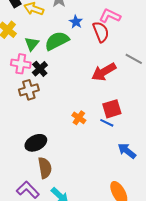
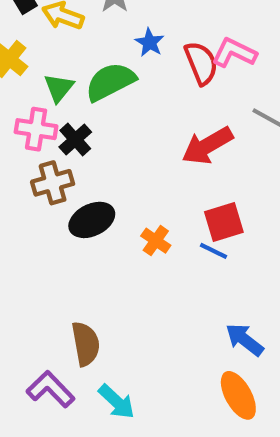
pink L-shape: (110, 16) -> (234, 53), moved
black ellipse: (36, 143) -> (92, 220), moved
blue arrow: (127, 151) -> (245, 340), moved

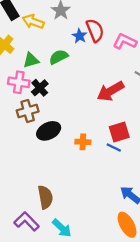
red semicircle: (201, 63) -> (95, 30), moved
green semicircle: (110, 82) -> (59, 57), size x0.7
green triangle: (59, 88) -> (31, 60), turned 35
orange cross: (156, 241) -> (83, 142), turned -32

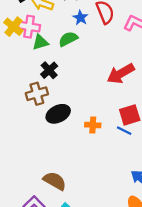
blue star: (80, 36) -> (80, 18), moved
pink cross: (19, 82) -> (29, 27), moved
brown semicircle: (45, 197) -> (55, 181), turned -50

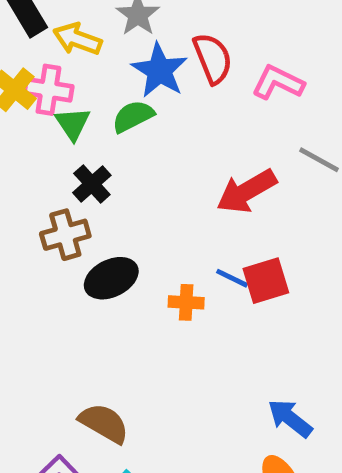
blue star: (80, 18) -> (160, 70), size x1.6
green triangle: (40, 42) -> (73, 124), turned -48
blue line: (124, 131) -> (232, 278), moved

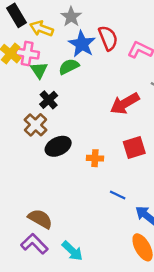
brown cross: (65, 235) -> (36, 125), turned -30
blue line: (232, 278) -> (118, 195), moved
brown semicircle: (104, 423) -> (40, 219), moved

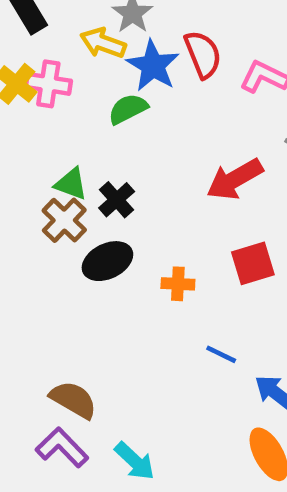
yellow arrow: (41, 29) -> (103, 43), moved
green triangle: (39, 70) -> (71, 184), moved, turned -36
black cross: (49, 100) -> (117, 200), moved

